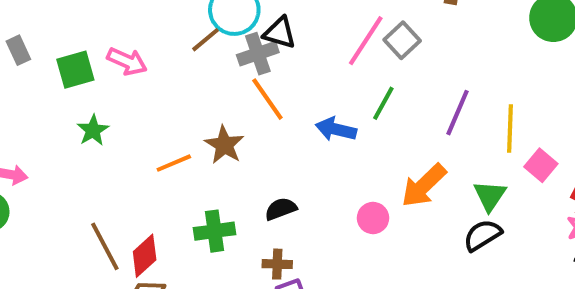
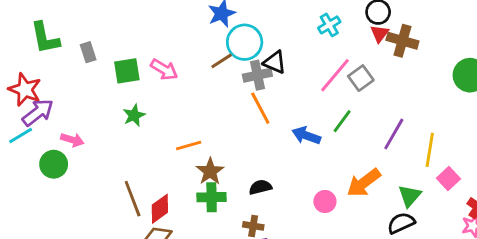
brown star: (224, 145) -> (210, 171), moved

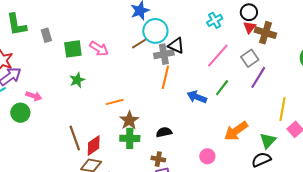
gray square: (361, 78) -> (250, 58), moved
orange line: (260, 108) -> (165, 77), turned 40
purple line: (394, 134) -> (258, 77), moved
pink circle: (325, 202) -> (207, 156), moved

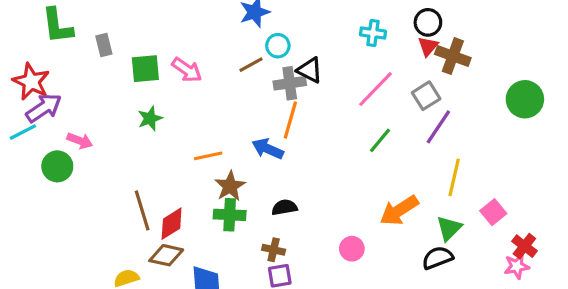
cyan cross: (215, 20) -> (373, 33), turned 35
cyan circle: (155, 31) -> (278, 46), size x0.6
blue arrow: (197, 97) -> (268, 149), moved
yellow line: (283, 109) -> (454, 177), moved

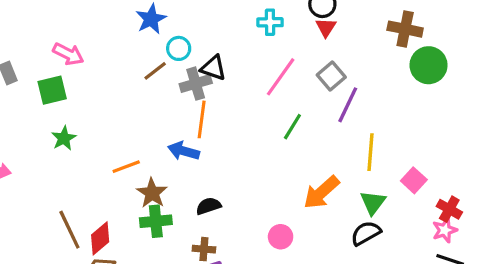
brown cross: (453, 56) -> (405, 29), moved
pink arrow: (187, 70) -> (68, 54), moved

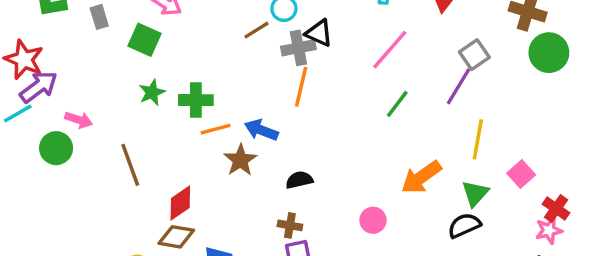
gray square: (331, 76) -> (474, 55), moved
green square: (52, 90) -> (144, 40), turned 32
blue arrow: (184, 151) -> (261, 130), moved
green cross: (156, 221) -> (196, 100), moved
brown line: (69, 230) -> (130, 165), moved

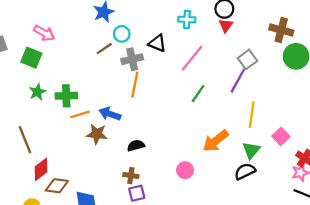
black triangle: (319, 33) -> (157, 43), moved
brown star: (240, 160) -> (97, 134), turned -30
red diamond: (180, 203) -> (41, 169), moved

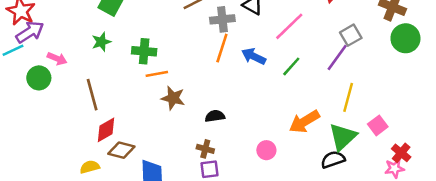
green star: (37, 92) -> (101, 42), moved
blue arrow: (110, 114) -> (254, 56), moved
green triangle: (251, 150) -> (343, 137), size x1.4

